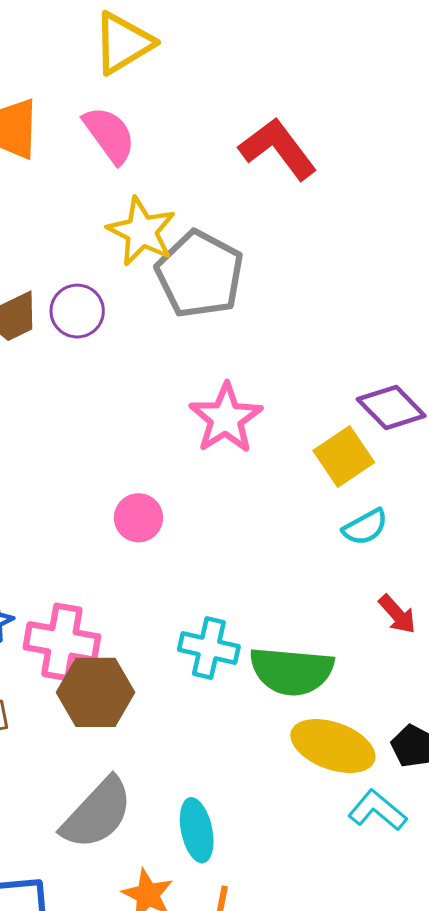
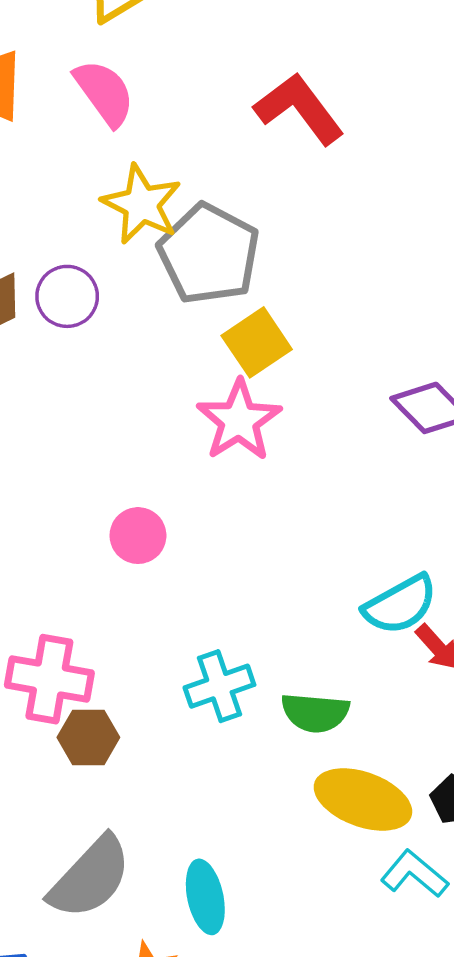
yellow square: (344, 457) -> (257, 342), moved
cyan semicircle: (365, 527) -> (400, 605), moved, size x1.4
cyan cross: (209, 648) -> (219, 686), turned -32
green semicircle: (292, 671) -> (315, 713), size x0.7
brown hexagon: (96, 692) -> (88, 737), size x0.7

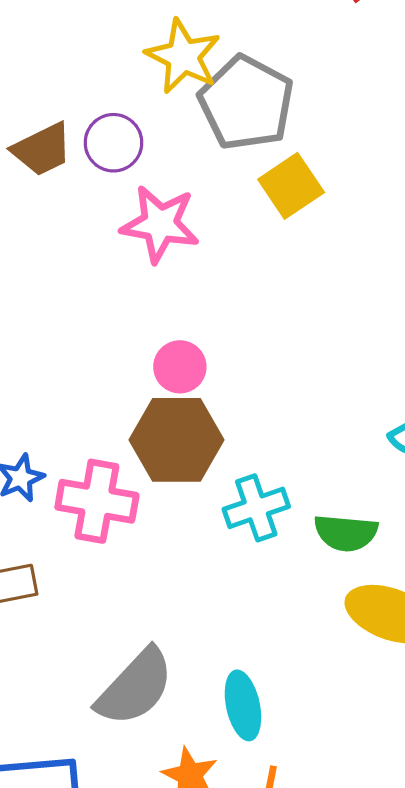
pink star: (239, 420) -> (160, 224), moved, turned -30
brown hexagon: (88, 737) -> (177, 440), moved, size x1.6

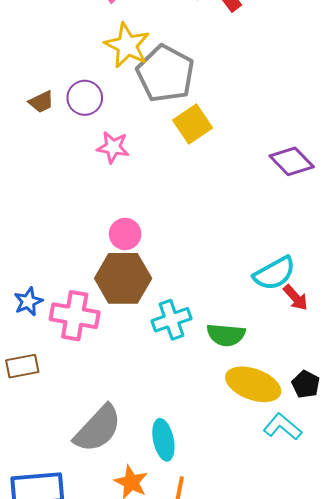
brown trapezoid: (42, 149) -> (41, 102), size x0.7
pink star: (160, 224) -> (113, 147), size x0.7

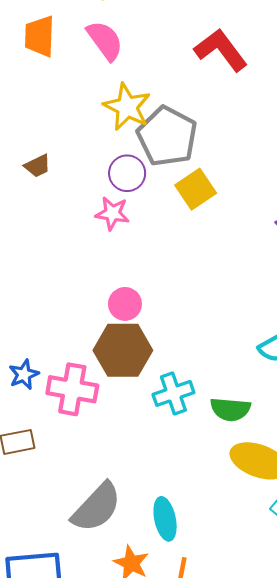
purple circle: (85, 98) -> (127, 173), moved

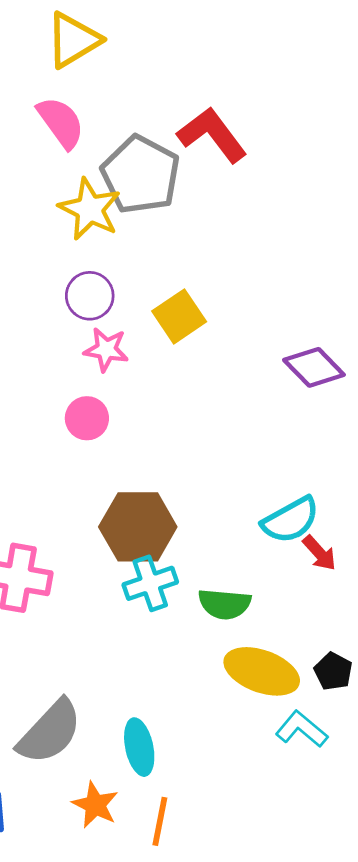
gray pentagon: (167, 136) -> (141, 175), moved
pink star: (112, 213) -> (106, 349), moved
pink circle: (125, 304) -> (87, 418), moved
brown hexagon: (123, 350) -> (138, 527), moved

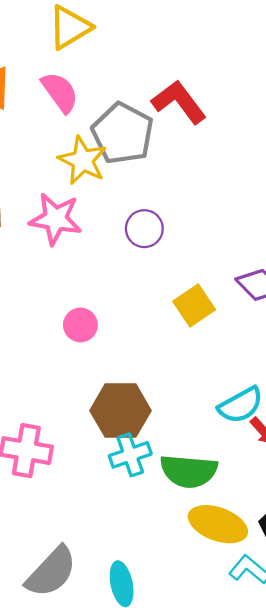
purple circle: (90, 296) -> (144, 229), moved
yellow square: (179, 316) -> (194, 305), moved
pink star: (106, 349) -> (56, 219), moved, size x1.5
green semicircle: (225, 604) -> (189, 471), size x1.4

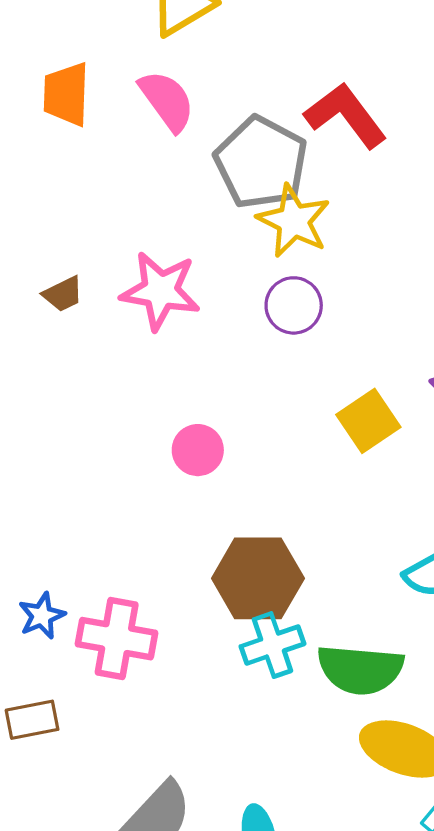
yellow star: (83, 160) -> (294, 221), moved

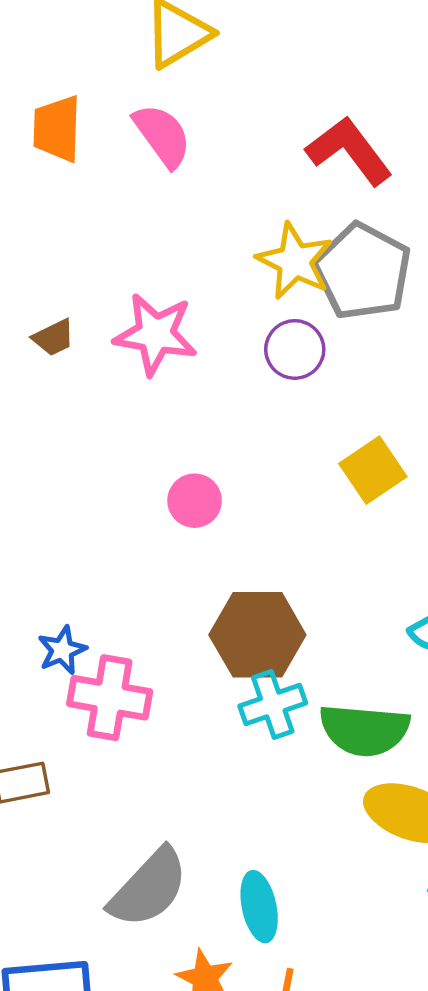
gray pentagon: (261, 162) -> (363, 271), moved
blue star: (42, 616) -> (62, 650), moved

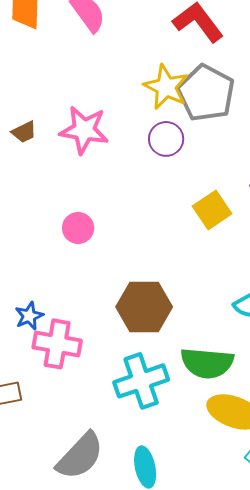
pink circle: (195, 501) -> (78, 228), moved
cyan cross: (273, 704) -> (141, 381), moved, size x1.4

